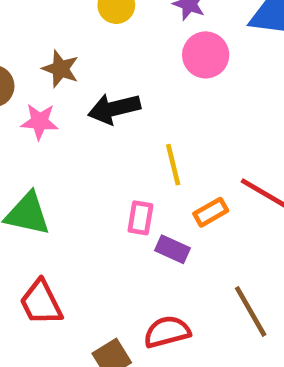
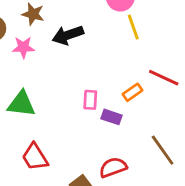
yellow line: (173, 165) -> (133, 27), moved

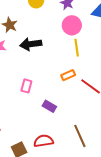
orange rectangle: (133, 92) -> (68, 75), moved
pink rectangle: (90, 100) -> (26, 86), moved

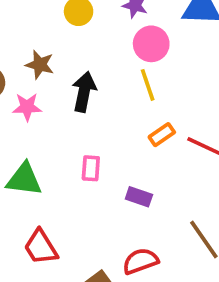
black arrow: (31, 44) -> (84, 92), turned 120
yellow line: (77, 48) -> (148, 85), moved

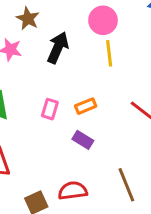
pink circle: (151, 44) -> (103, 20), moved
orange rectangle: (162, 135) -> (86, 106), moved

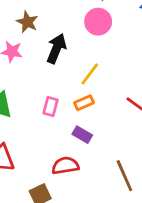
yellow line: (109, 53) -> (90, 74), moved, turned 45
red semicircle: (73, 191) -> (65, 166), moved

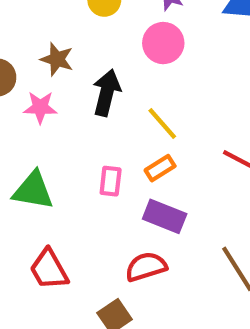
yellow line: (90, 74) -> (162, 123), turned -70
purple rectangle: (82, 135) -> (165, 216), size x1.4

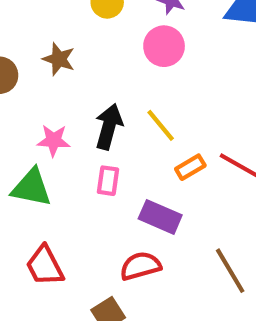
black arrow: (107, 93) -> (109, 127), moved
pink star: (40, 107) -> (54, 140), moved
orange rectangle: (160, 168) -> (190, 167), moved

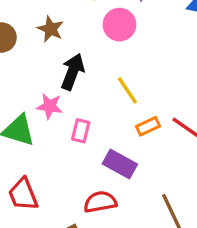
pink circle: (164, 46) -> (119, 25), moved
black arrow: (109, 127) -> (73, 72), moved
pink star: (54, 140) -> (50, 106), moved

